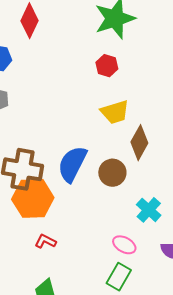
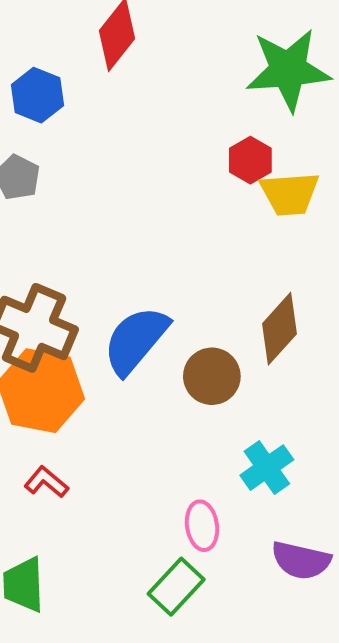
yellow trapezoid: (115, 112) -> (290, 194), moved
pink ellipse: (124, 245) -> (202, 526), turned 40

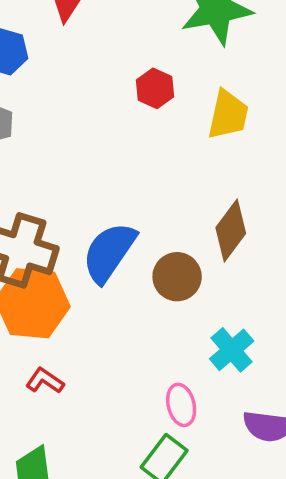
red hexagon: (250, 160) -> (155, 88), moved
yellow trapezoid: (290, 194) -> (228, 115), turned -68

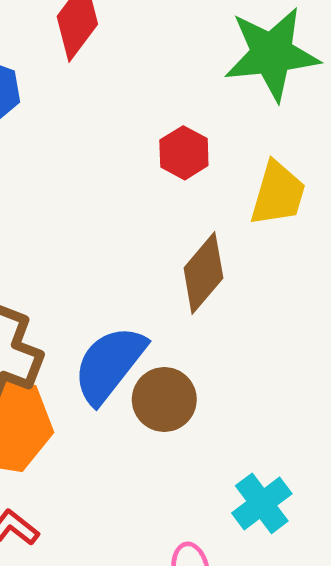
brown diamond: (231, 231) -> (203, 273), moved
brown circle: (177, 277) -> (164, 400), moved

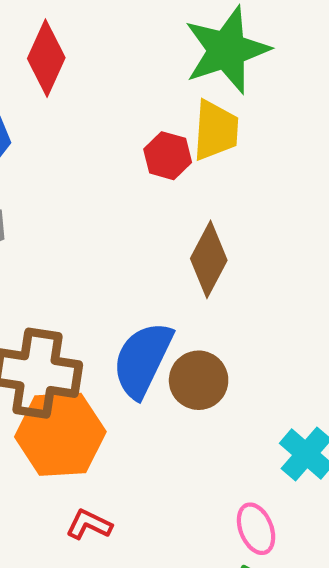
yellow trapezoid: (278, 194) -> (216, 130), moved

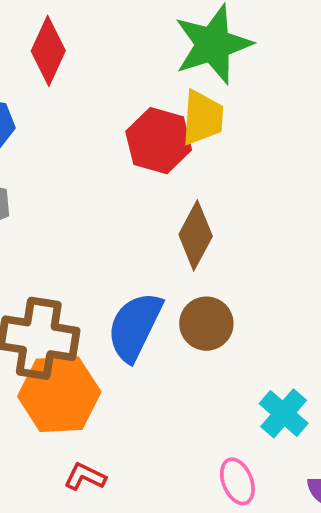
red hexagon: (168, 156) -> (159, 141), size x1.5
brown circle: (199, 380) -> (206, 324), moved

